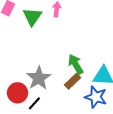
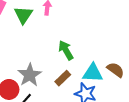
green arrow: (76, 64) -> (66, 50), moved

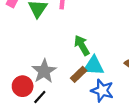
cyan triangle: (93, 73) -> (94, 66), moved

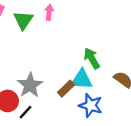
green arrow: (82, 45) -> (92, 58), moved

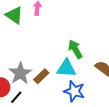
green triangle: (23, 20) -> (14, 15), turned -30
brown rectangle: (66, 89) -> (41, 76), moved

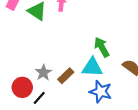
gray star: (20, 73) -> (43, 73), size x0.7

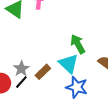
cyan triangle: (92, 67) -> (69, 64), turned 40
black line: (39, 98) -> (21, 82), moved

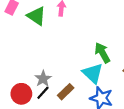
brown rectangle: (43, 72) -> (66, 92), moved

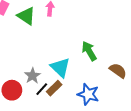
cyan triangle: (93, 73) -> (60, 68), moved
black line: (43, 93) -> (42, 89), moved

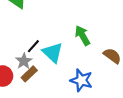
brown rectangle: (54, 88) -> (29, 74), moved
black line: (42, 89) -> (33, 46), moved

